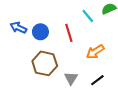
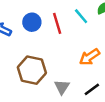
blue circle: (40, 32) -> (32, 22), moved
red line: (69, 33) -> (57, 23), moved

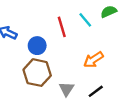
blue circle: (32, 22) -> (37, 46), moved

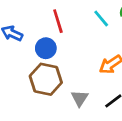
red line: (62, 27) -> (58, 21), moved

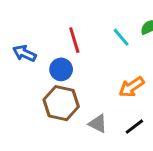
gray triangle: (80, 98) -> (98, 124), turned -36

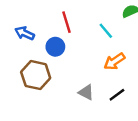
cyan line: (121, 37) -> (106, 31), moved
brown hexagon: (61, 103) -> (36, 75), moved

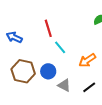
cyan line: (106, 31) -> (60, 47), moved
blue circle: (55, 47) -> (48, 71), moved

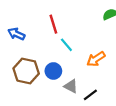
black line: (89, 87) -> (90, 95), moved

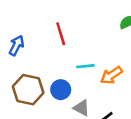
blue arrow: (16, 34) -> (16, 45), turned 91
cyan line: (66, 45) -> (85, 66), moved, turned -56

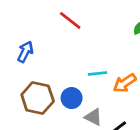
red line: (61, 34) -> (70, 20), moved, turned -35

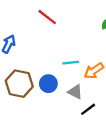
gray triangle: (93, 117) -> (75, 92), moved

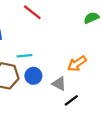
cyan line: (71, 63) -> (24, 56), moved

